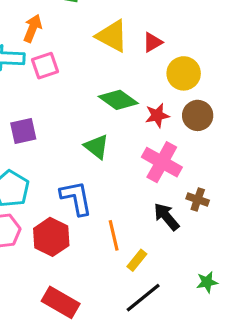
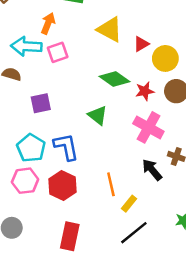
red triangle: (152, 42) -> (141, 44), moved
blue L-shape: (76, 198) -> (66, 147), moved
red rectangle: (61, 302) -> (70, 236), turned 72

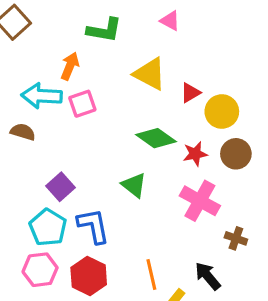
purple square: (41, 103) -> (60, 187), moved, turned -30
black arrow: (152, 170) -> (208, 276), moved

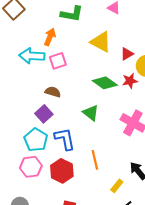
brown semicircle: (23, 132) -> (53, 92), moved
red star: (195, 154) -> (130, 81), moved
orange line: (151, 274) -> (95, 160), moved

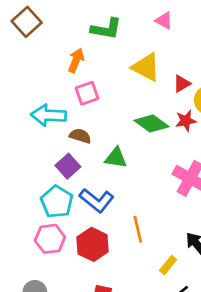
cyan arrow: (32, 56) -> (49, 115), moved
green triangle: (91, 113) -> (116, 158), moved, turned -30
blue L-shape: (65, 139) -> (97, 200), turned 140

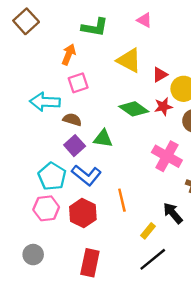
purple square: (68, 166) -> (75, 146), moved

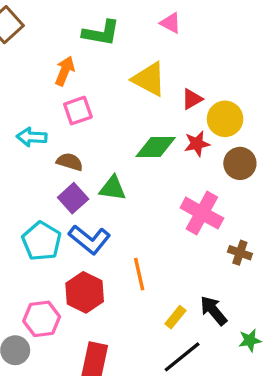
cyan arrow: (45, 102) -> (32, 137), size x0.7
green diamond: (134, 109) -> (156, 147), turned -36
pink hexagon: (46, 208) -> (42, 319), moved
black arrow: (173, 213) -> (213, 311), moved

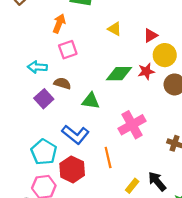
yellow triangle: (149, 79) -> (115, 29), size x0.6
red triangle: (192, 99) -> (151, 35), moved
purple square: (73, 198) -> (44, 99), moved
pink cross: (202, 213) -> (132, 125), moved, turned 32
cyan pentagon: (42, 241) -> (44, 152), moved

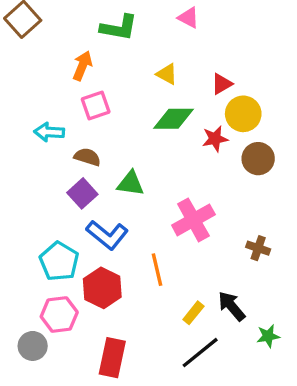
green diamond: (119, 74) -> (174, 119), moved
purple square: (44, 99) -> (82, 193), moved

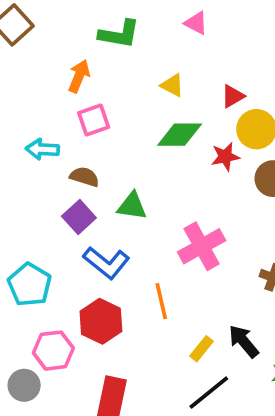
cyan pentagon: (59, 261) -> (30, 285), moved

